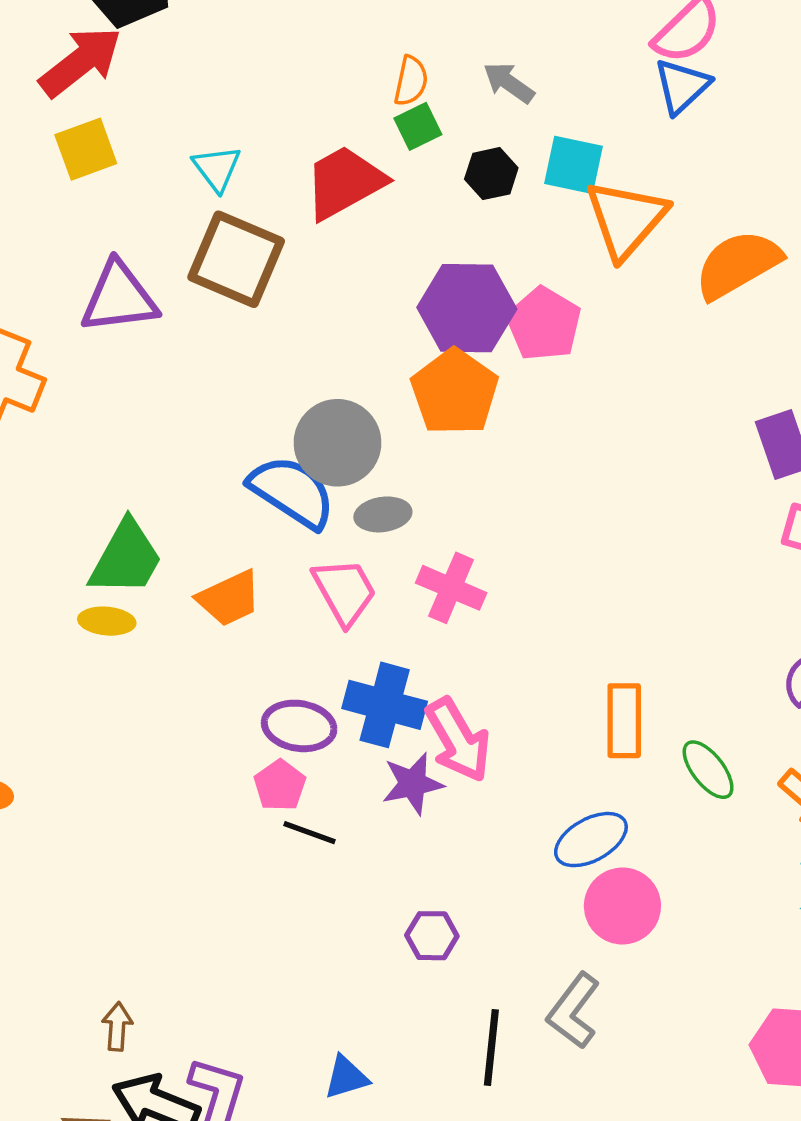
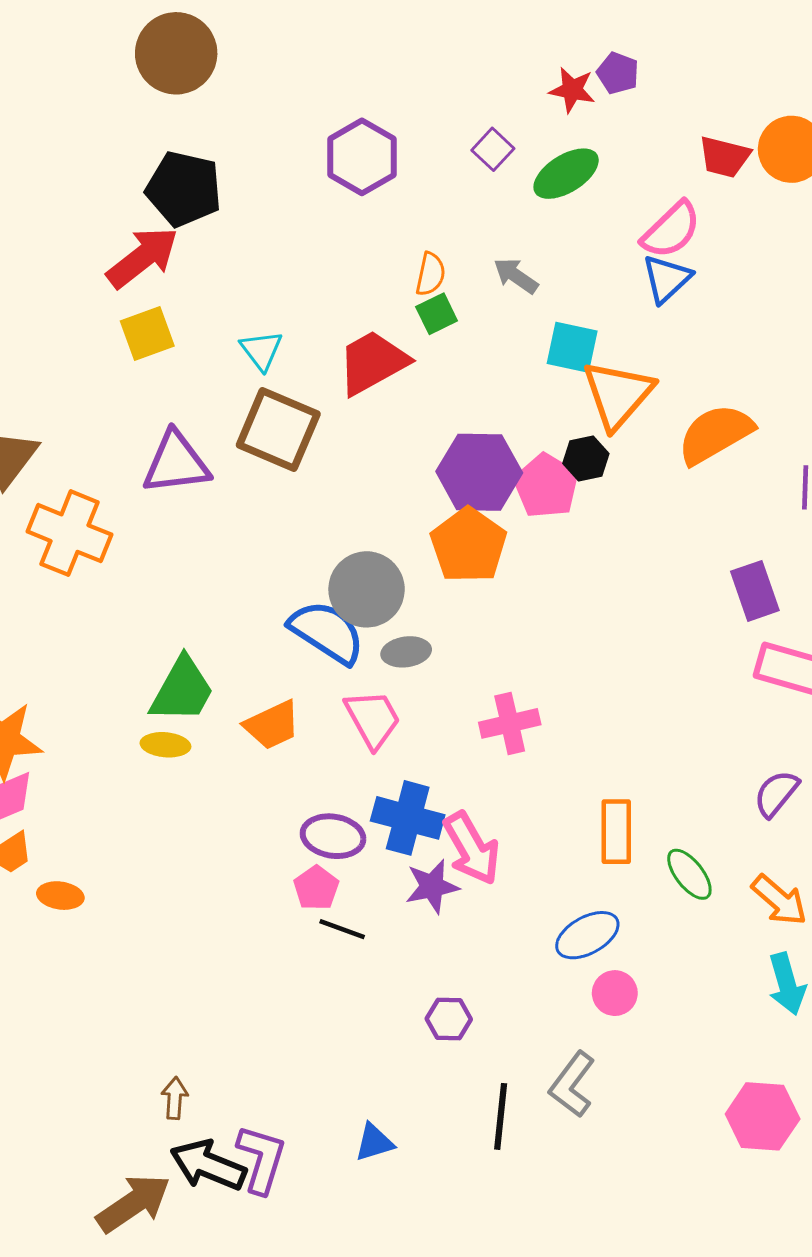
black hexagon: (491, 174) -> (586, 458), moved
pink cross: (451, 588) -> (510, 723), moved, turned -36
pink circle: (622, 906) -> (615, 993), size x0.7

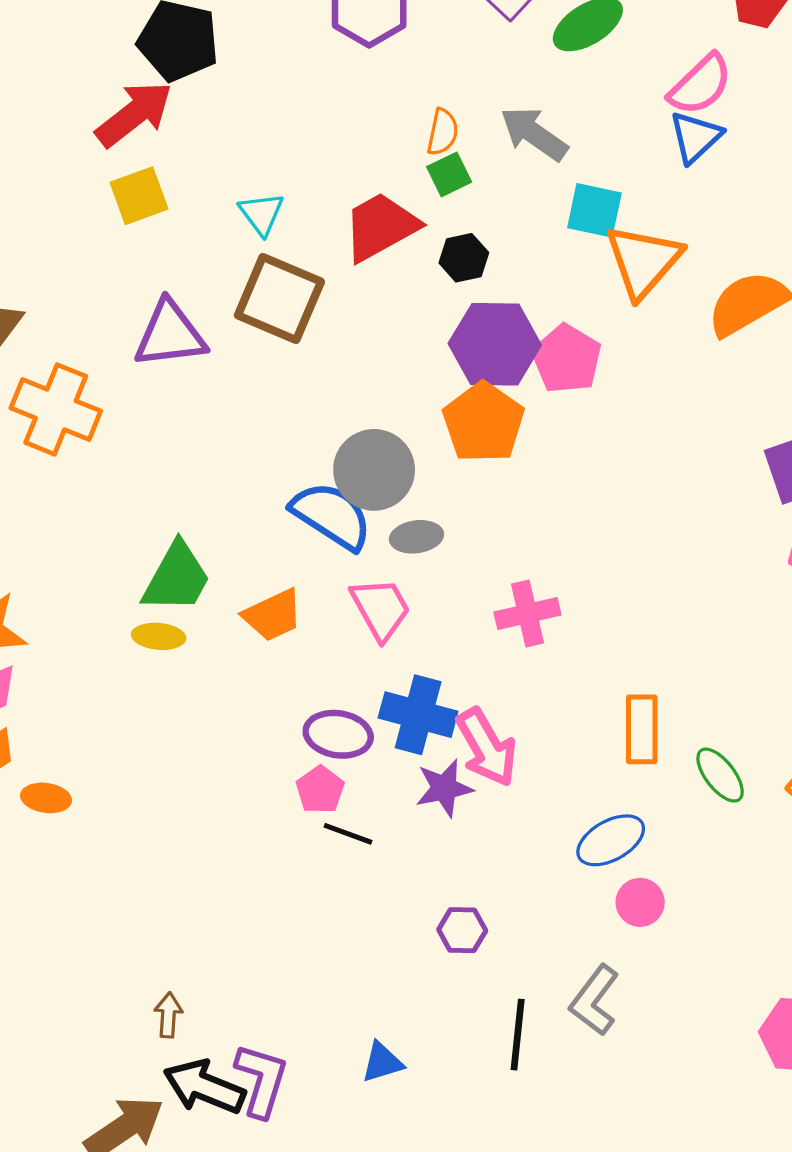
gray arrow: (516, 276) -> (534, 134), size x1.4
black hexagon: (586, 458) -> (464, 258), moved

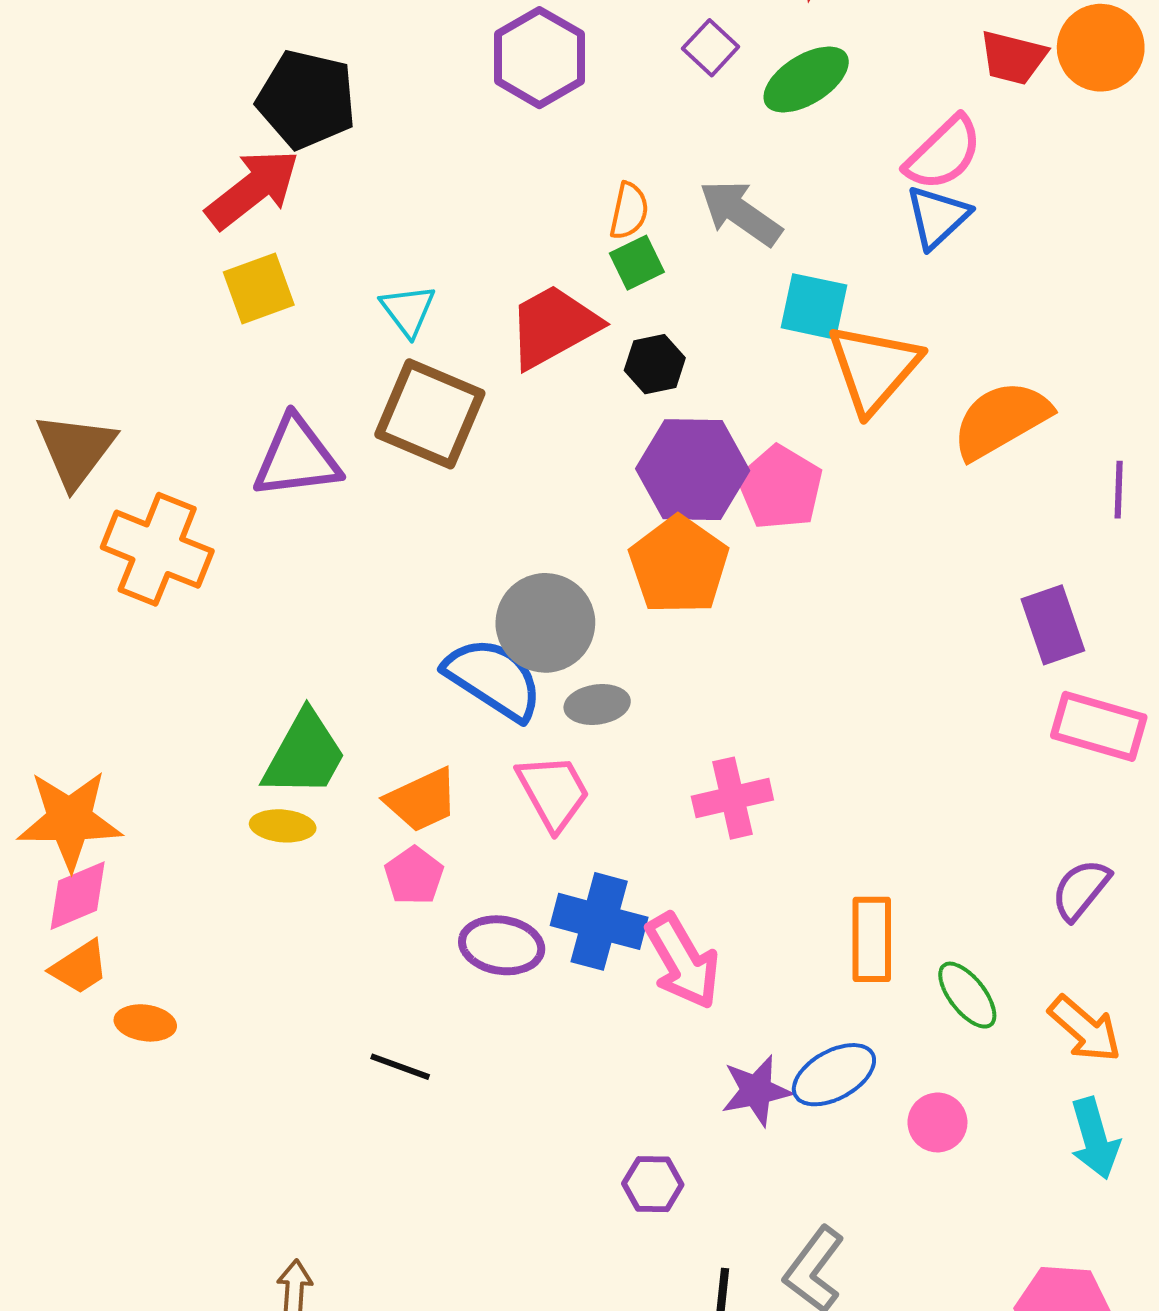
purple star: (444, 788) -> (756, 1091), moved
pink pentagon: (320, 790) -> (414, 876), moved
black line: (348, 834) -> (400, 1067), moved
pink circle: (640, 902) -> (937, 1122), moved

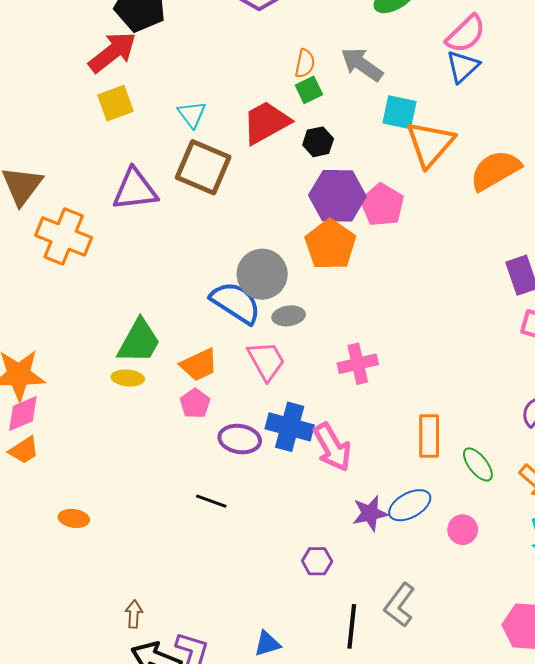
orange ellipse: (145, 1023) -> (74, 518), moved
black line: (400, 1067) -> (211, 501), moved

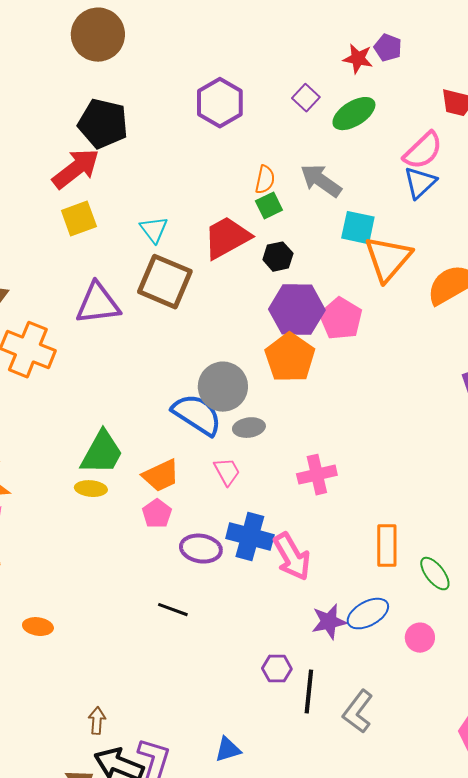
pink trapezoid: (266, 361) -> (227, 472), size x0.7
black line: (352, 626) -> (309, 692), moved

